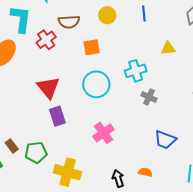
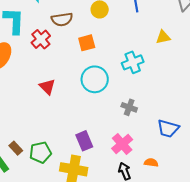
red triangle: (48, 88) -> (47, 87), size x0.7
gray cross: (149, 97) -> (129, 107), moved
purple rectangle: (57, 116) -> (84, 141), moved
pink cross: (103, 133) -> (122, 144), moved

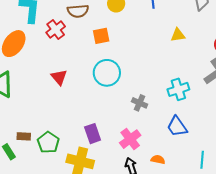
cyan cross: (133, 62) -> (178, 89), moved
blue trapezoid: (168, 128) -> (177, 127), turned 35
brown rectangle: (16, 148) -> (24, 136), turned -48
green pentagon: (41, 152) -> (48, 142), turned -30

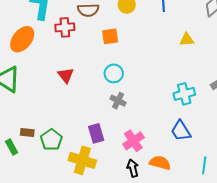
red cross: (56, 29) -> (65, 27), turned 30
cyan circle: (107, 73) -> (114, 73), size x0.7
gray cross: (140, 103) -> (118, 101), moved
orange semicircle: (158, 159) -> (160, 163), size x1.5

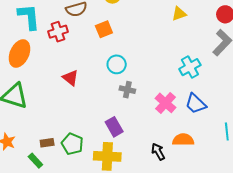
pink cross: (133, 141) -> (166, 103), moved

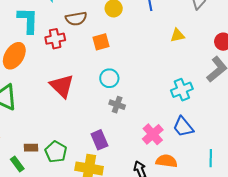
red triangle: (70, 78) -> (62, 86), size x1.5
pink cross: (166, 103) -> (153, 134), moved

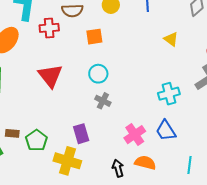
yellow triangle: (177, 35) -> (171, 39), turned 42

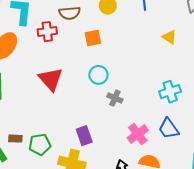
gray cross: (103, 101) -> (115, 98), moved
green pentagon: (36, 140) -> (40, 144), turned 30

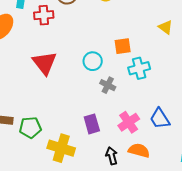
orange square: (93, 38) -> (123, 46), moved
cyan cross: (170, 92) -> (139, 68), moved
purple rectangle: (84, 136) -> (92, 124), moved

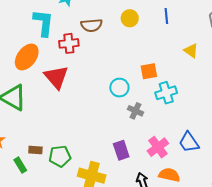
red triangle: (45, 63) -> (56, 77), moved

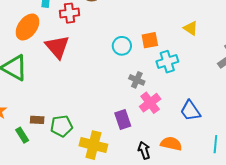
yellow triangle: (191, 51) -> (191, 28), moved
cyan circle: (119, 88) -> (122, 46), moved
pink cross: (158, 147) -> (150, 103), moved

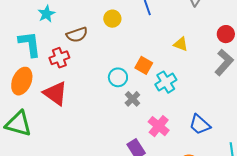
orange square: (150, 40) -> (144, 65), turned -36
gray cross: (137, 80) -> (132, 99), moved, turned 35

